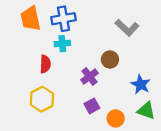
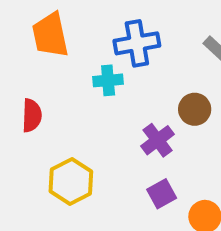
blue cross: (63, 19) -> (137, 43), moved
red semicircle: (45, 64) -> (32, 115), moved

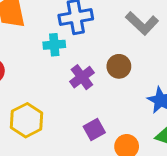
purple cross: (158, 140) -> (82, 77), moved

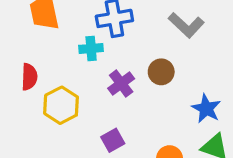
yellow hexagon: (27, 120) -> (61, 105), moved
purple square: (94, 129) -> (113, 140), moved

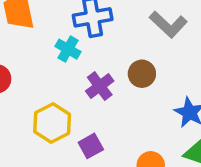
cyan cross: (91, 48) -> (68, 49), turned 35
yellow hexagon: (61, 105) -> (52, 123), moved

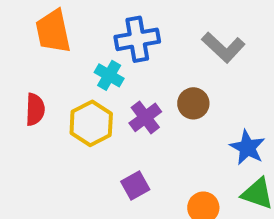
yellow hexagon: (52, 123) -> (91, 123), moved

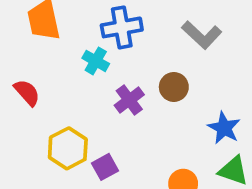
red semicircle: (35, 109) -> (27, 93), turned -44
yellow hexagon: (91, 123) -> (68, 148), moved
purple square: (135, 186) -> (105, 167), moved

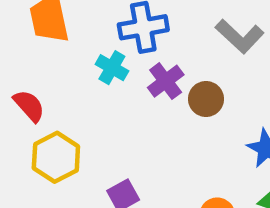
purple cross: (129, 100) -> (166, 81), moved
yellow hexagon: (68, 148) -> (56, 157), moved

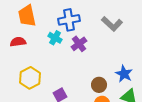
brown circle: (206, 99) -> (99, 85), moved
red semicircle: (29, 106) -> (18, 42), moved, turned -56

